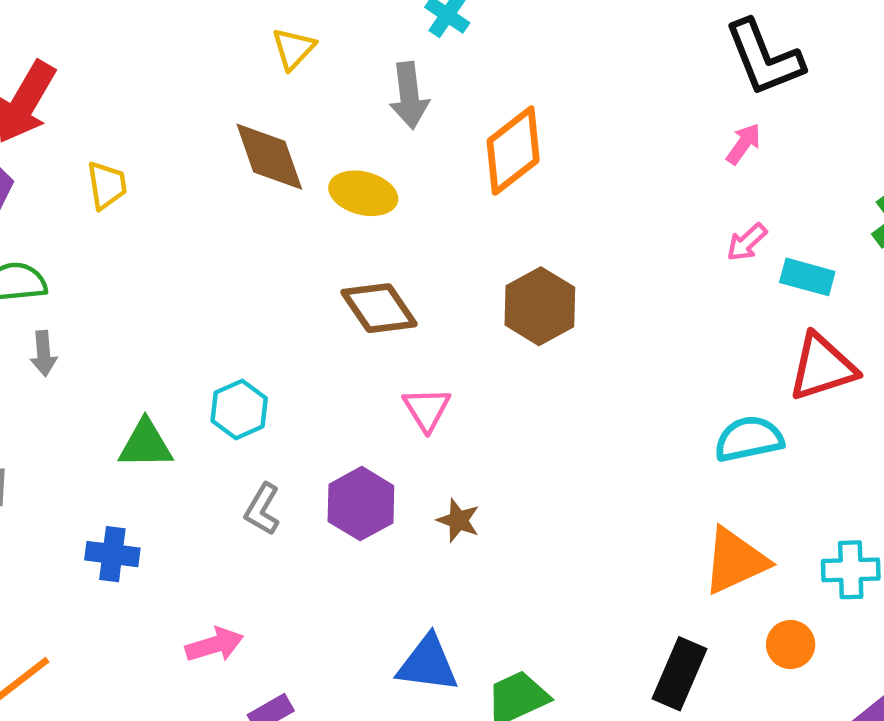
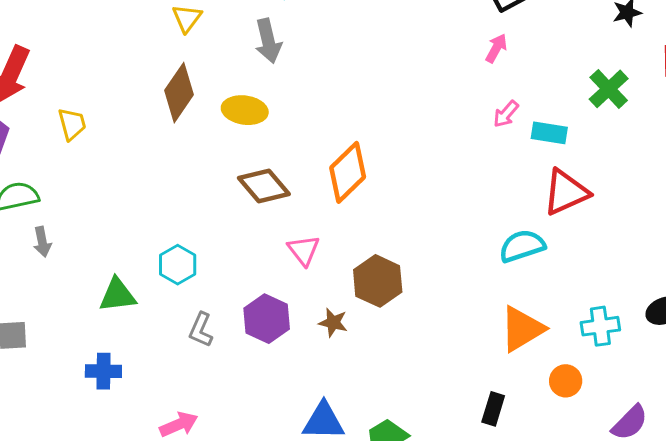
orange diamond: (513, 151) -> (348, 172), moved
brown diamond: (269, 157) -> (179, 93), turned 60
brown hexagon: (540, 306) -> (378, 281), moved
black rectangle: (679, 674) -> (493, 409), size x0.7

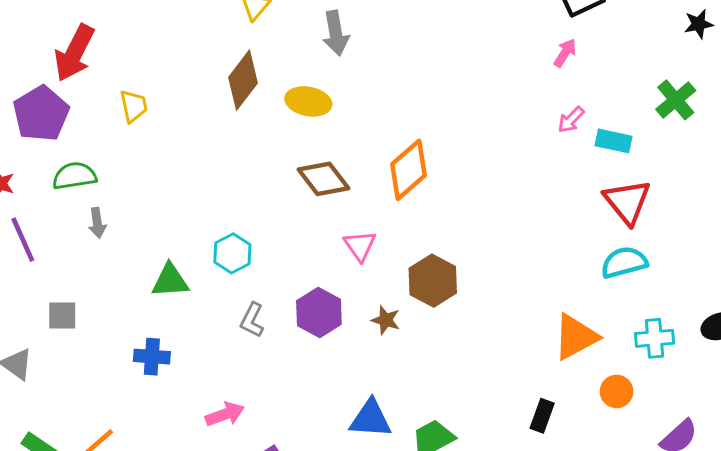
red triangle: (566, 192) -> (627, 202), turned -48
cyan semicircle: (522, 246) -> (624, 262), moved

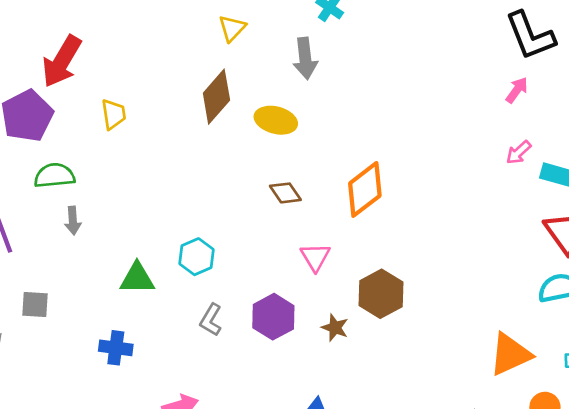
brown diamond: (323, 179) -> (285, 193), size x0.7

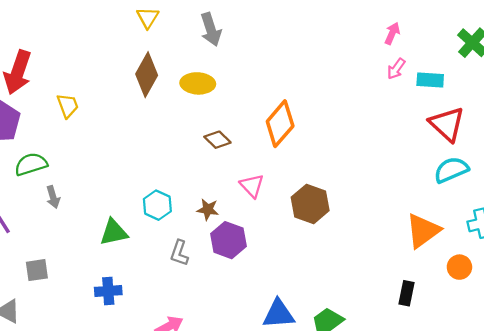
pink arrow: (517, 90) -> (392, 33), moved
brown star: (335, 328) -> (208, 209), moved

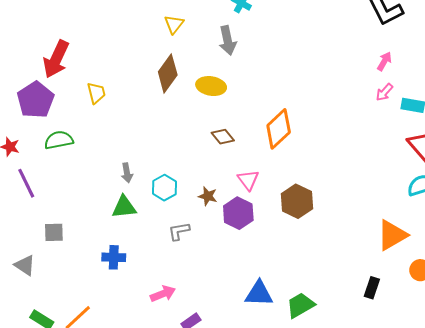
gray arrow: (53, 197) -> (127, 173), moved
purple hexagon: (228, 240) -> (238, 213), moved
gray L-shape: (179, 253) -> (179, 231), turned 55

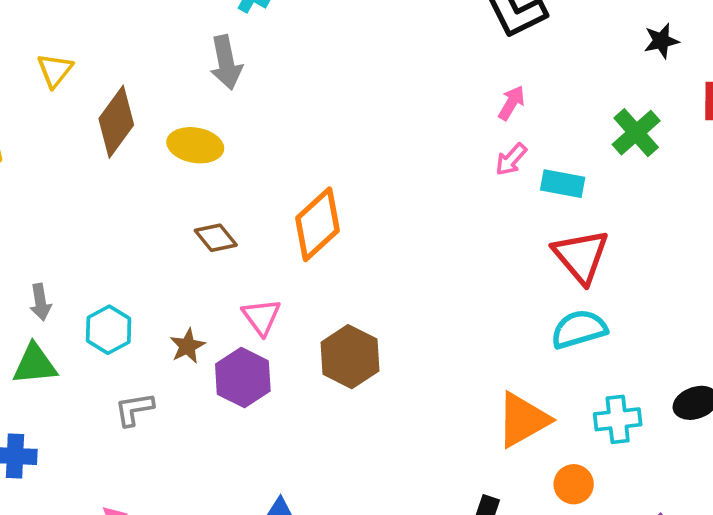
yellow triangle: (174, 24) -> (55, 70), moved
brown star: (208, 196) -> (187, 346), turned 30

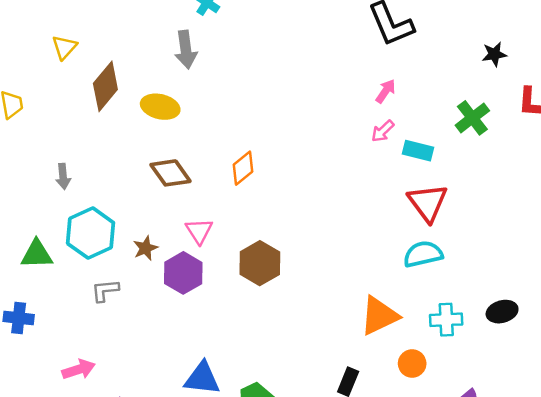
orange diamond: (318, 224) -> (243, 168), size x0.7
brown diamond: (216, 238) -> (170, 173), size x1.4
gray arrow: (40, 302) -> (63, 176), moved
cyan hexagon: (109, 330) -> (91, 233), size x1.5

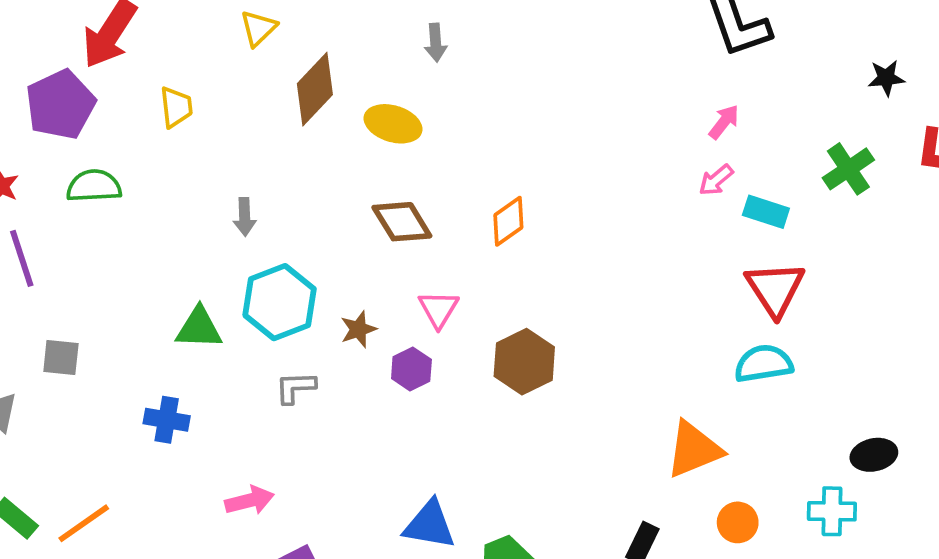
gray arrow: (186, 50) -> (436, 43), size x0.7
purple hexagon: (183, 273) -> (411, 369), size x0.7
cyan cross: (446, 320) -> (832, 511), moved

